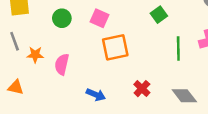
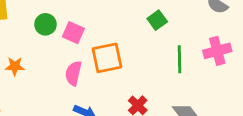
pink square: (99, 18) -> (73, 33), moved
pink semicircle: (62, 64) -> (73, 73), moved

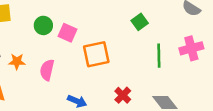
pink semicircle: (73, 73) -> (47, 70), moved

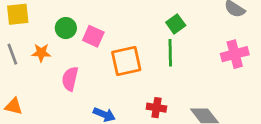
green line: (159, 56) -> (170, 53), moved
orange star: (17, 62) -> (41, 53), moved
red cross: (123, 95) -> (156, 108), turned -35

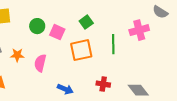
green square: (176, 24) -> (86, 22), moved
orange star: (41, 53) -> (17, 55), moved
pink cross: (235, 54) -> (139, 30), moved

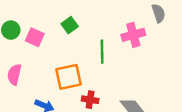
gray semicircle: (160, 12) -> (159, 13), turned -140
orange square: (81, 50) -> (68, 77), moved

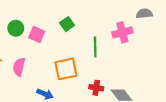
gray semicircle: (159, 13) -> (144, 14), turned -77
red cross: (90, 100) -> (96, 88), moved

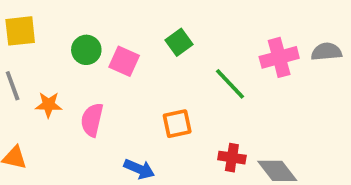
gray semicircle: (144, 14) -> (326, 52), moved
green line: (95, 47) -> (230, 84), turned -42
orange square: (66, 69) -> (177, 124), size x0.7

